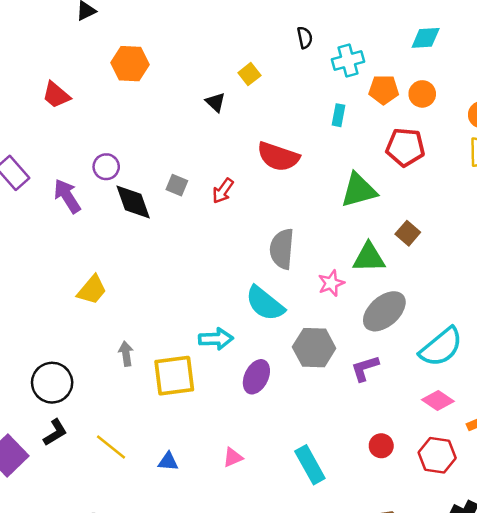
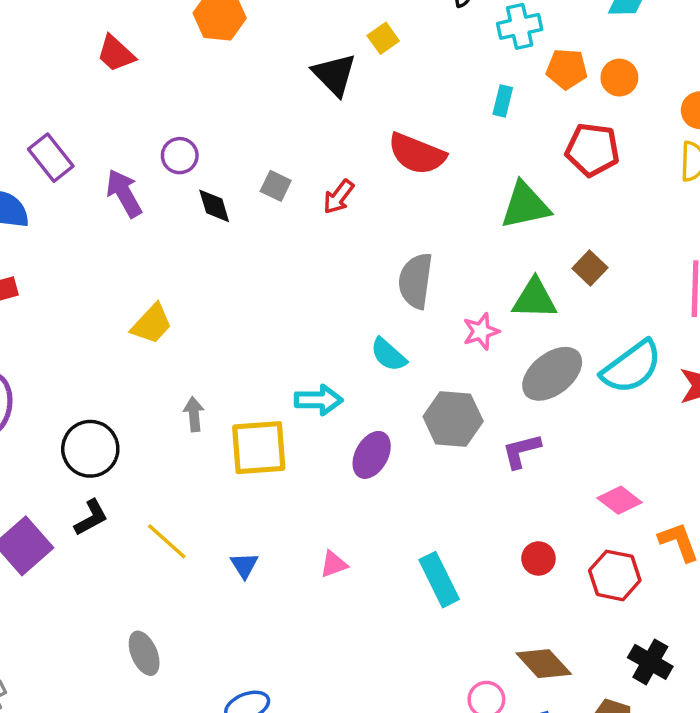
black triangle: (215, 102) -> (334, 75), size x1.6
black diamond: (133, 202) -> (214, 206), size x0.7
cyan semicircle: (265, 303) -> (388, 355), size x0.7
cyan semicircle: (441, 347) -> (632, 367), moved
blue triangle: (168, 461) -> (244, 565), turned 50

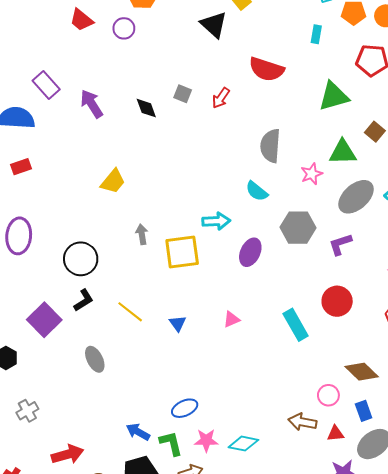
purple circle: (180, 156) -> (124, 28), moved
red circle: (538, 558) -> (337, 301), moved, size x1.5
gray ellipse: (144, 653) -> (95, 359), moved

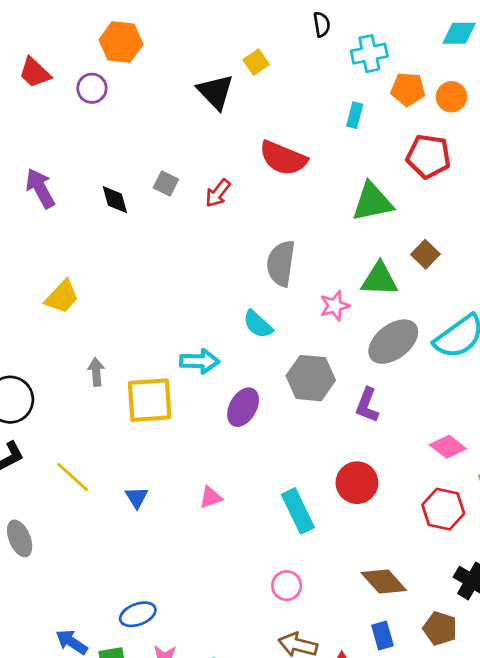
purple L-shape: (340, 244) -> (367, 405), turned -55
pink circle: (328, 395) -> (287, 586), moved

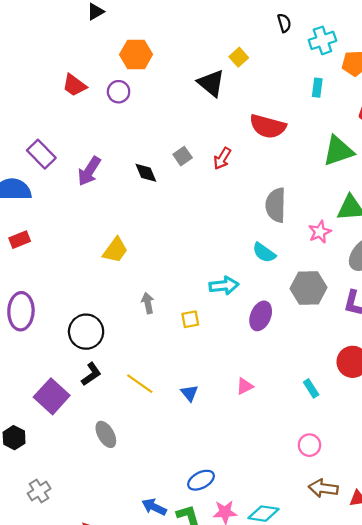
gray square: (166, 184) -> (183, 156), turned 36
purple arrow: (40, 188) -> (89, 171), turned -112
yellow square: (150, 400) -> (190, 319), size x0.5
cyan rectangle: (298, 511) -> (311, 388), size x0.6

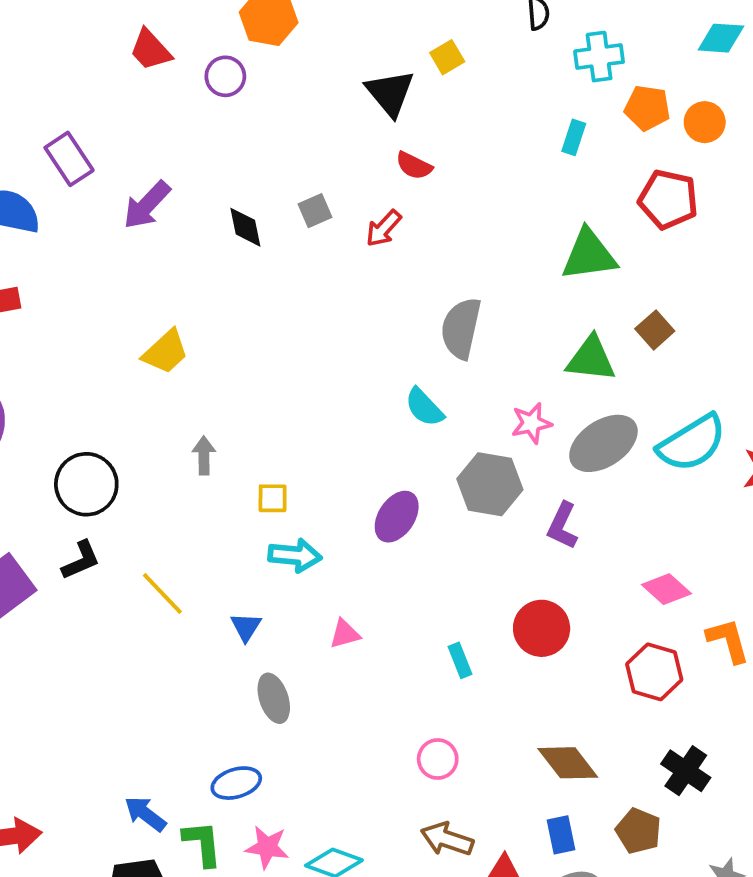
red semicircle: (268, 126) -> (414, 166), moved, size x0.6
pink star: (320, 232) -> (531, 423), moved
cyan arrow: (224, 286) -> (295, 555), moved
gray ellipse: (106, 434) -> (274, 698), moved

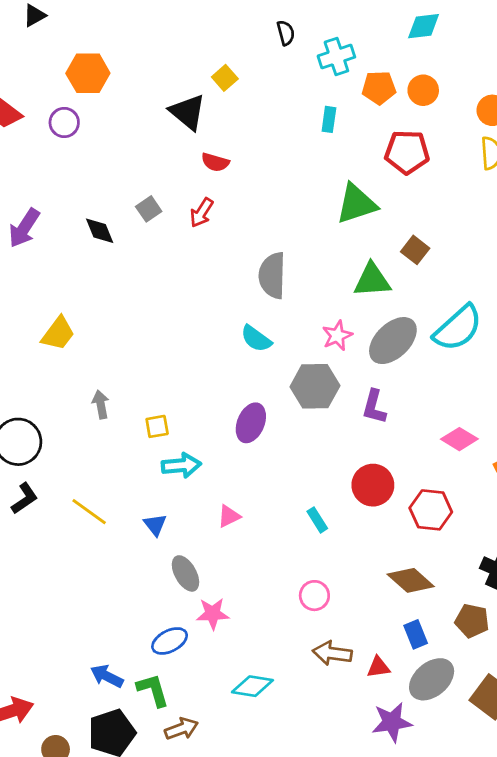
red hexagon: (654, 672) -> (431, 510), moved
pink star: (267, 847) -> (213, 614), moved

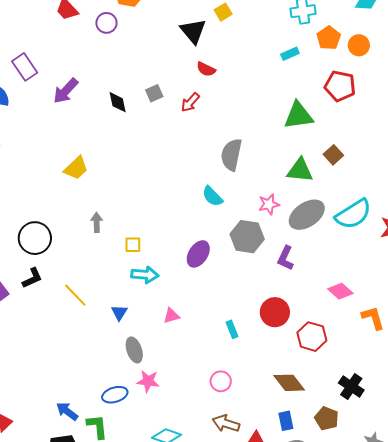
orange pentagon: (379, 88) -> (329, 38), turned 30
cyan rectangle: (329, 119) -> (290, 54), turned 48

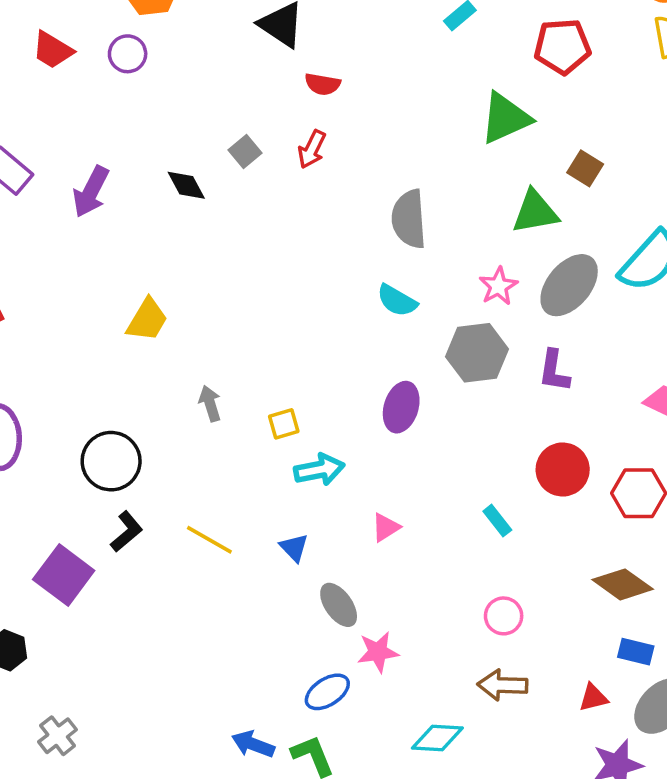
blue rectangle: (286, 421) -> (636, 652), turned -48
brown arrow: (226, 423) -> (503, 685), moved

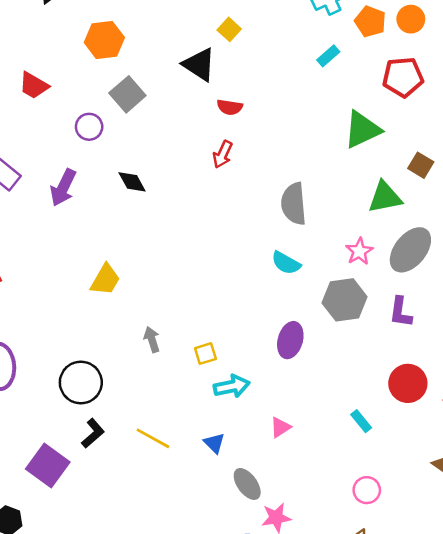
purple circle: (128, 54) -> (89, 127), moved
gray square: (245, 152) -> (127, 94), moved, size x1.5

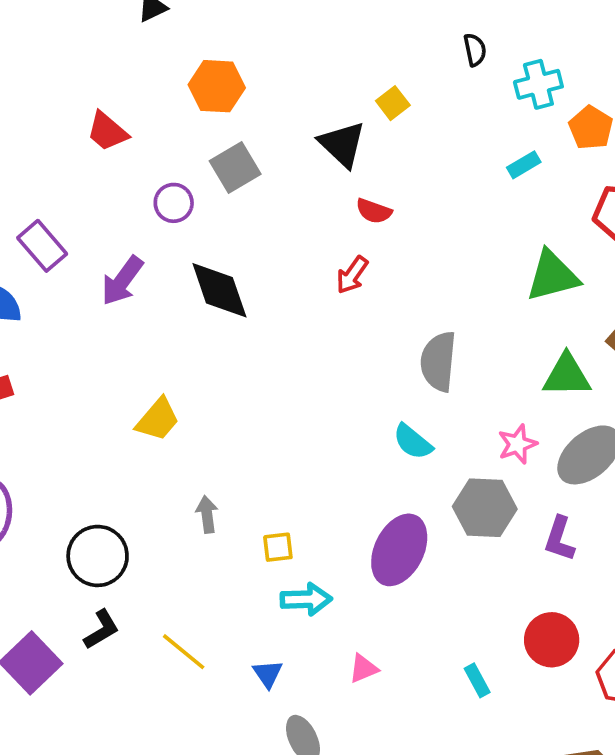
black diamond: (132, 182) -> (219, 290), size x1.6
purple ellipse: (290, 340) -> (399, 550), size x1.4

